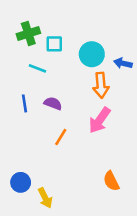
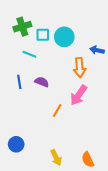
cyan circle: (92, 54) -> (64, 37), moved
orange line: (61, 137) -> (57, 111), moved
orange semicircle: (111, 181) -> (88, 160), moved
yellow arrow: (45, 198) -> (56, 158), moved

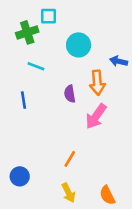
cyan square: (43, 35) -> (48, 16), moved
purple semicircle: (42, 82) -> (70, 94), moved, turned -120
orange line: (57, 111) -> (70, 159), moved

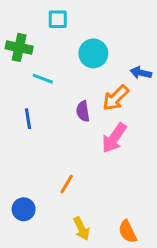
green cross: (27, 32) -> (19, 47), moved, turned 30
orange arrow: (97, 83) -> (116, 98), turned 50
orange line: (70, 159) -> (67, 184), moved

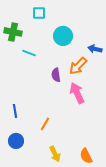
blue line: (28, 119) -> (15, 111), moved
pink arrow: (114, 138) -> (77, 93), turned 120

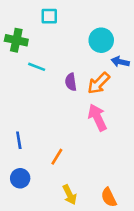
cyan circle: (63, 36) -> (101, 40), moved
purple semicircle: (56, 75) -> (71, 82), moved

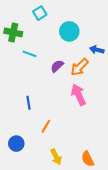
cyan square: (49, 16) -> (40, 13), turned -32
cyan circle: (101, 40) -> (69, 31), moved
purple semicircle: (71, 82) -> (57, 66), turned 56
blue line: (19, 140) -> (29, 103), moved

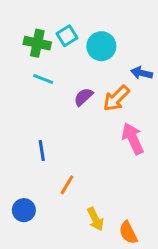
cyan square: (40, 13) -> (67, 36), moved
green cross: (13, 32) -> (37, 43), moved
pink arrow: (78, 95) -> (133, 139), moved
yellow arrow: (56, 157) -> (95, 219), moved

